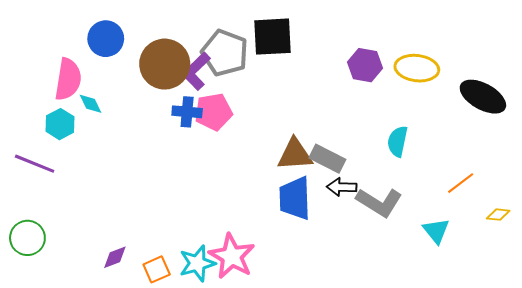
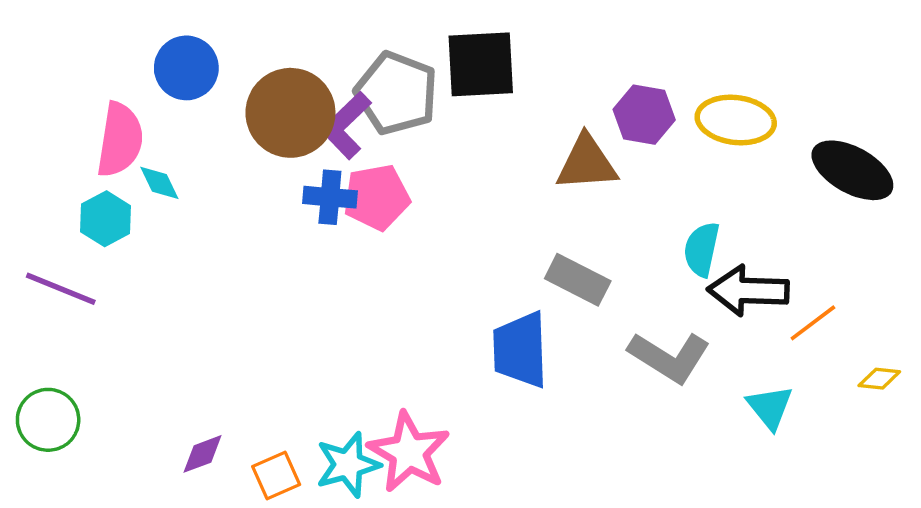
brown triangle: (295, 155) -> (587, 163), moved
black arrow: (342, 187) -> (748, 291), moved, size x1.5

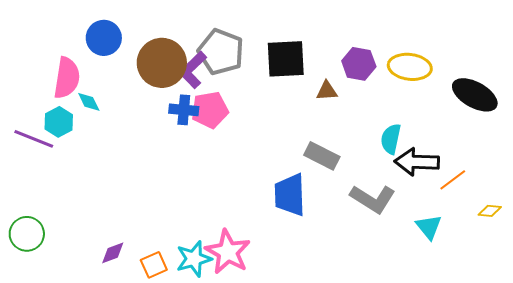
black square: (481, 64) -> (286, 59), moved
brown triangle: (587, 163) -> (327, 91), size x0.6
purple line: (61, 289) -> (34, 139), moved

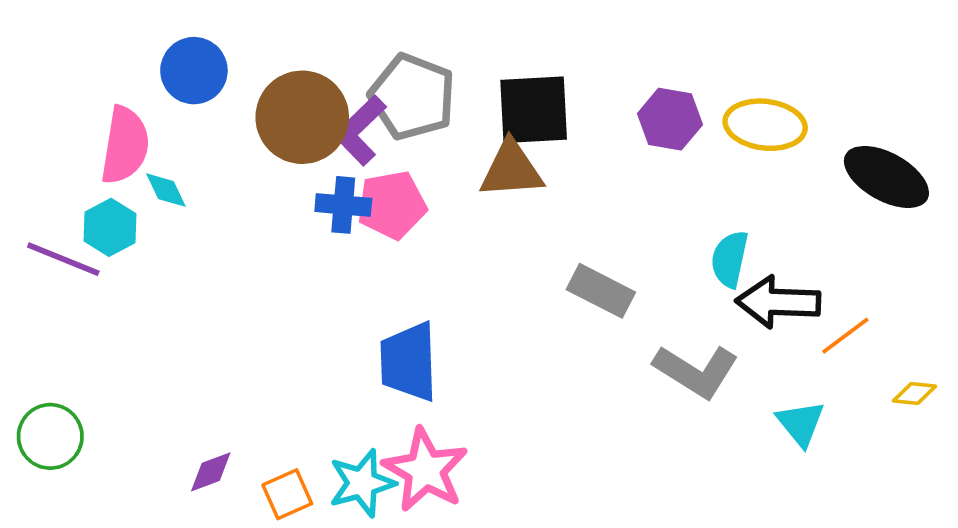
brown triangle: (327, 91) -> (511, 169), moved, size x1.6
blue trapezoid: (290, 195) -> (409, 362), moved

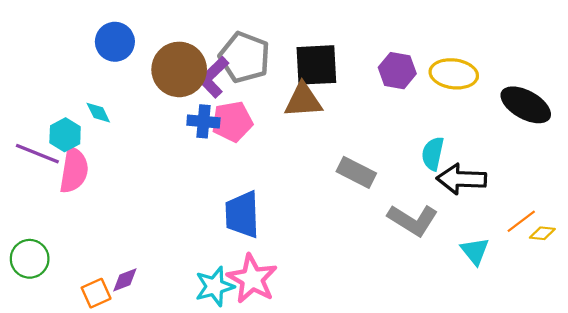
pink semicircle: (125, 145) -> (74, 170), moved
orange line: (845, 336) -> (521, 221), moved
orange square: (287, 494) -> (96, 293), moved

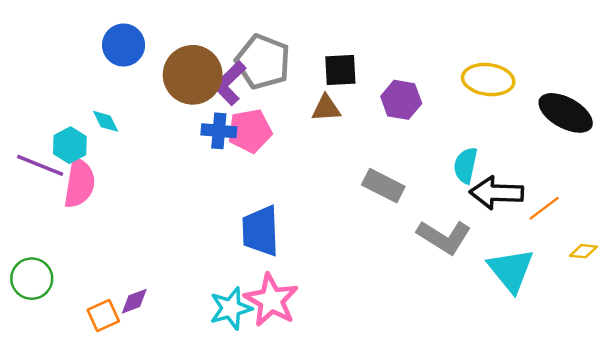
black square: (316, 65) -> (340, 70), size x0.7
purple hexagon: (397, 71) -> (401, 100), moved
brown triangle: (303, 100) -> (326, 108), size x0.7
orange line: (521, 221) -> (544, 208), moved
cyan triangle: (475, 251) -> (511, 270), size x1.5

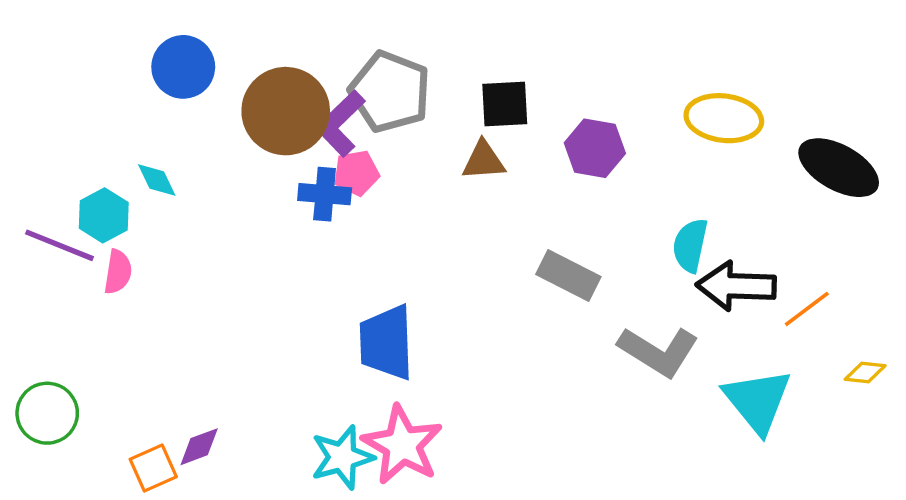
pink pentagon: (250, 131) -> (356, 173), moved, size x0.7
pink semicircle: (79, 183) -> (118, 272), size x0.6

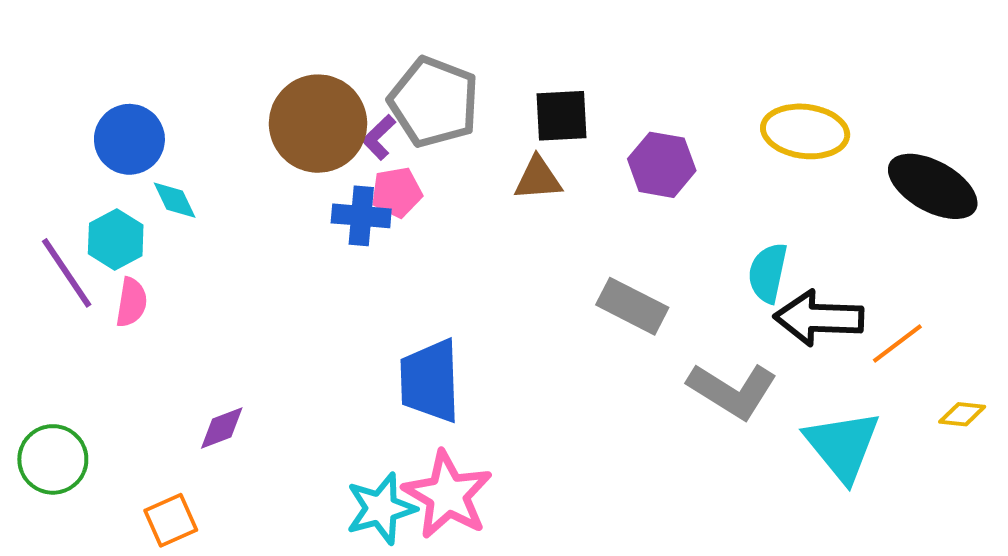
blue circle: (183, 67) -> (129, 139), moved
purple L-shape: (340, 123) -> (379, 137), size x0.6
purple line: (60, 245) -> (67, 273), turned 34
purple diamond: (199, 447) -> (222, 428), moved

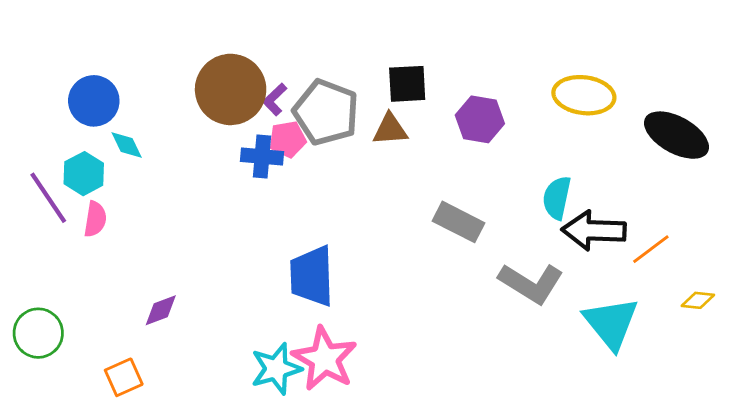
gray pentagon: (434, 102) -> (326, 112), moved

